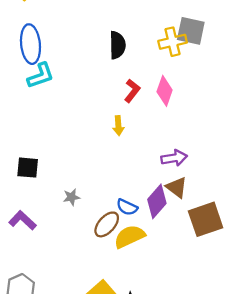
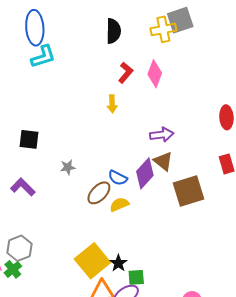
gray square: (191, 31) -> (180, 20), turned -32
yellow semicircle: (130, 237) -> (119, 204), size x0.7

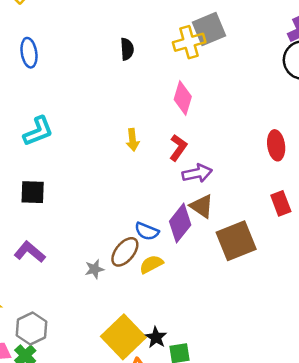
blue ellipse: (35, 28) -> (29, 53), size x0.7
black semicircle: (113, 31) -> (127, 49), size x0.7
cyan L-shape: (43, 57) -> (38, 131), moved
red L-shape: (126, 73) -> (178, 148), moved
gray star: (68, 167) -> (94, 269), moved

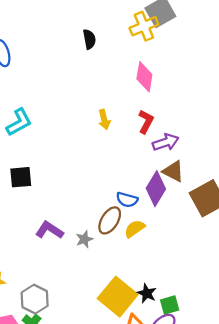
purple L-shape: (30, 252) -> (49, 230), moved

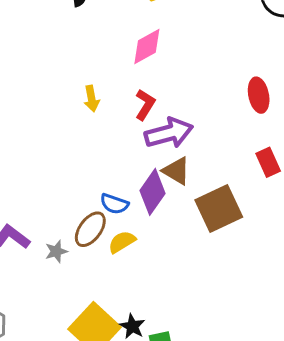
pink diamond: (144, 77) -> (147, 47), turned 48
purple arrow: (166, 142) -> (169, 133), size x1.4

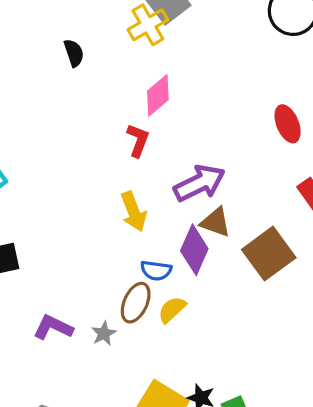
yellow arrow: (92, 99) -> (134, 212), moved, size x1.4
red L-shape: (145, 105) -> (138, 140), moved

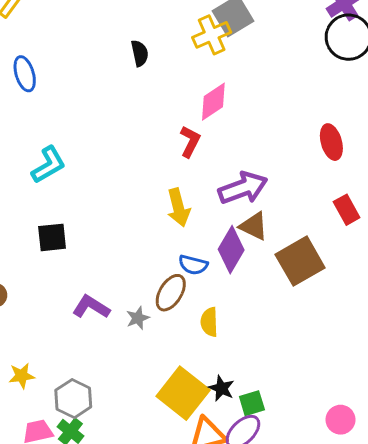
yellow semicircle: (172, 310) -> (209, 322), moved, turned -56

